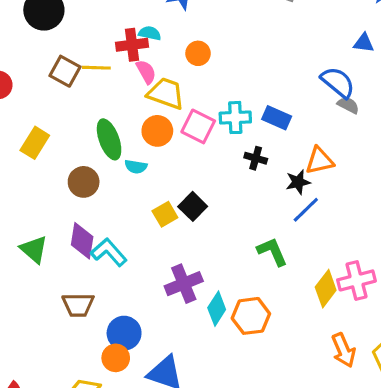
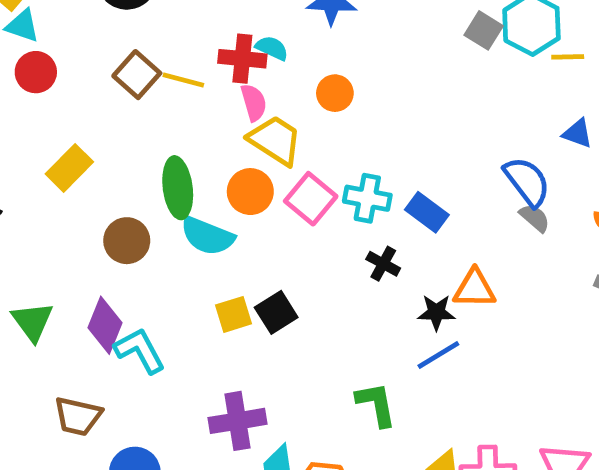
cyan semicircle: (136, 167) -> (207, 236), size x1.6

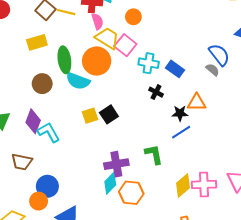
yellow rectangle: (69, 168) -> (37, 42), moved, turned 30
orange circle: (250, 192) -> (97, 61), size x1.4
pink square: (311, 199) -> (125, 45), moved
gray semicircle: (535, 218) -> (212, 70), moved
purple cross: (237, 421) -> (116, 164), moved

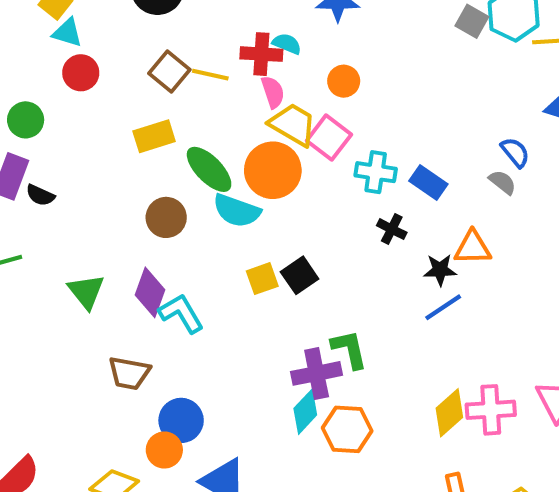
blue semicircle: (219, 55) -> (515, 152), size x0.7
green ellipse: (64, 60) -> (209, 169), turned -35
green L-shape: (154, 154) -> (349, 349), moved

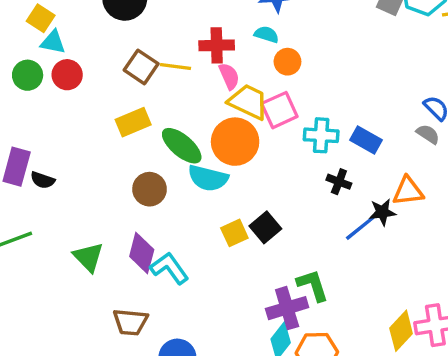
cyan semicircle: (287, 44) -> (266, 34), moved
green circle: (26, 120) -> (28, 75), moved
pink square: (329, 138) -> (279, 110), turned 33
blue line: (443, 307) -> (360, 228), moved

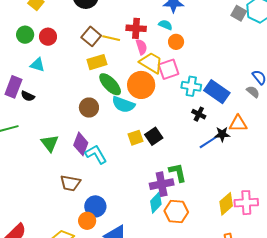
cyan triangle: (53, 42) -> (37, 65), moved
yellow rectangle: (133, 122) -> (97, 62), moved
blue rectangle: (366, 140) -> (217, 92), size x1.4

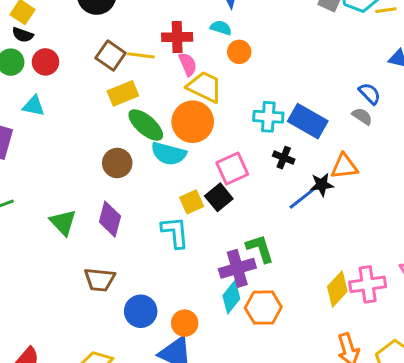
pink square: (169, 69) -> (232, 168), moved
black semicircle: (28, 96) -> (23, 35), moved
cyan L-shape: (96, 154) -> (175, 232), moved, turned 30
orange circle: (87, 221) -> (185, 323), moved

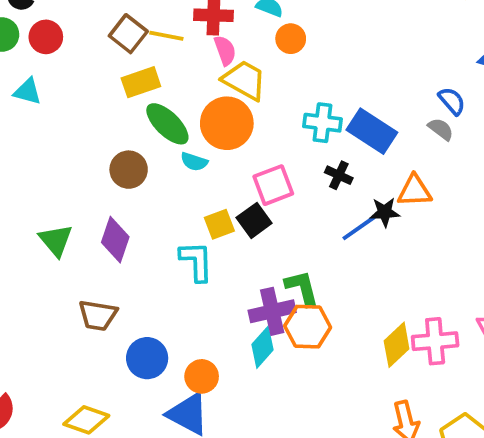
cyan semicircle: (169, 154) -> (194, 162), size x0.6
orange hexagon: (263, 308) -> (308, 327), moved

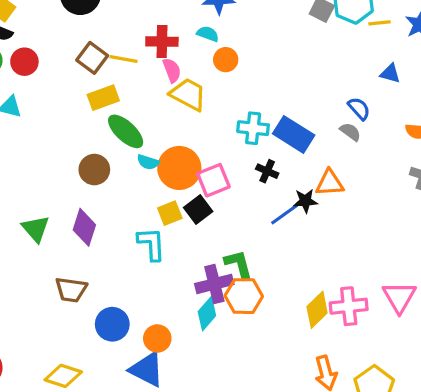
orange circle: (227, 123) -> (179, 168), moved

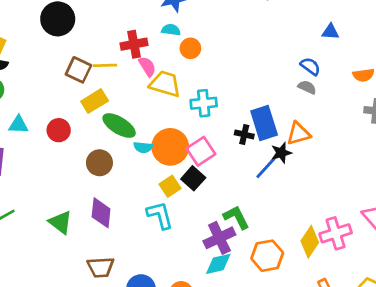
red circle: (24, 62) -> (59, 130), moved
cyan cross: (253, 128) -> (204, 103), moved
blue rectangle: (294, 134) -> (264, 123), moved, turned 52
orange hexagon: (244, 296) -> (267, 256), moved
cyan diamond: (207, 314) -> (218, 264), turned 48

